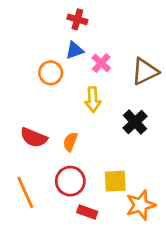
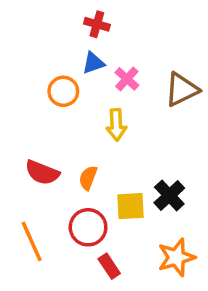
black cross: (135, 122) -> (169, 195), moved
yellow square: (115, 181) -> (130, 206), moved
red rectangle: (87, 212) -> (109, 266), turned 36

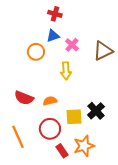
orange semicircle: (88, 178) -> (50, 101), turned 56
orange star: (176, 257) -> (84, 146), moved

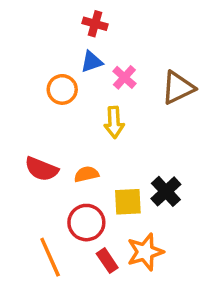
orange line: (18, 137) -> (50, 257), moved

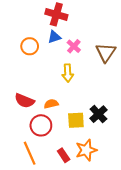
red cross: (95, 24) -> (56, 14), size x1.5
brown triangle: (178, 88) -> (106, 52), turned -30
orange circle: (62, 89) -> (30, 46), moved
red circle: (86, 223) -> (41, 125), moved

